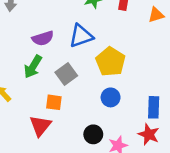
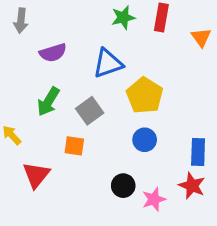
orange triangle: (156, 15) -> (201, 37), turned -49
purple semicircle: (43, 38) -> (53, 53), moved
red triangle: (40, 126) -> (36, 175), moved

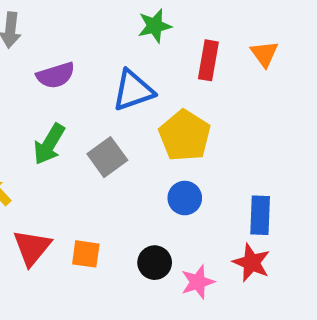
red rectangle: (161, 18) -> (208, 60), moved
orange square: (74, 146) -> (86, 254), moved

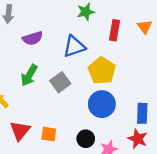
blue circle: (185, 198) -> (102, 104), size x1.5

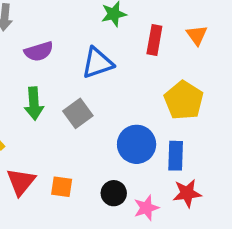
yellow pentagon: (102, 71) -> (184, 100), moved
green arrow: (29, 75) -> (34, 104), turned -35
blue rectangle: (142, 113) -> (176, 156), moved
red star: (138, 139) -> (187, 193), turned -30

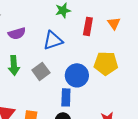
yellow pentagon: (184, 100) -> (106, 63), turned -30
blue circle: (137, 144) -> (77, 75), moved
blue rectangle: (176, 156) -> (66, 97), moved

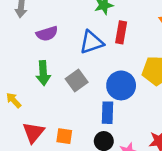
red rectangle: (88, 26) -> (121, 32), moved

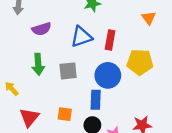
red rectangle: (121, 32) -> (110, 40), moved
gray square: (77, 81) -> (68, 71), turned 30
orange square: (64, 136) -> (65, 114), moved

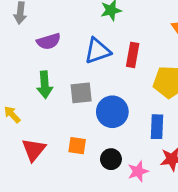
blue circle: (108, 75) -> (112, 112), moved
blue rectangle: (96, 100) -> (157, 127), moved

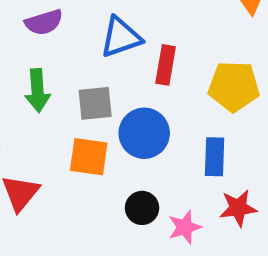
red rectangle: (133, 55) -> (166, 65), moved
orange square: (77, 146) -> (89, 157), moved, size x1.4

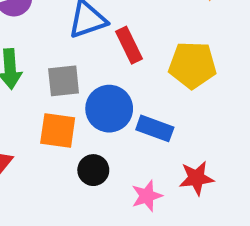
red rectangle: (166, 65) -> (129, 45), turned -36
blue rectangle: (215, 157) -> (155, 128), moved, turned -72
black circle: (142, 208) -> (93, 170), moved

